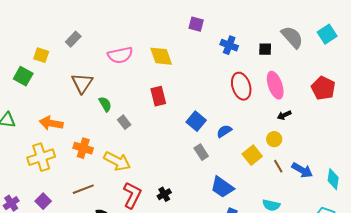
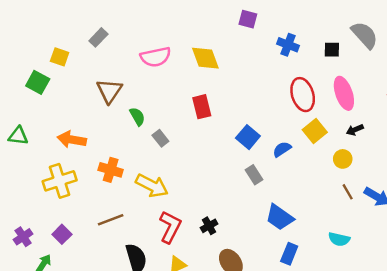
yellow square: (252, 155) -> (315, 131), moved

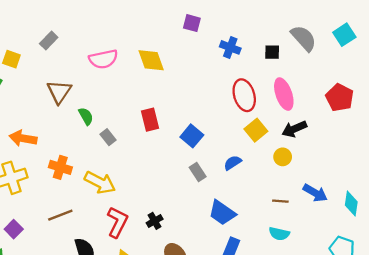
red rectangle: (202, 107) -> (150, 120), moved
black arrow: (355, 130) -> (294, 129), size x1.5
blue semicircle: (282, 149) -> (233, 163), moved
brown line: (348, 192) -> (280, 201), moved, turned -56

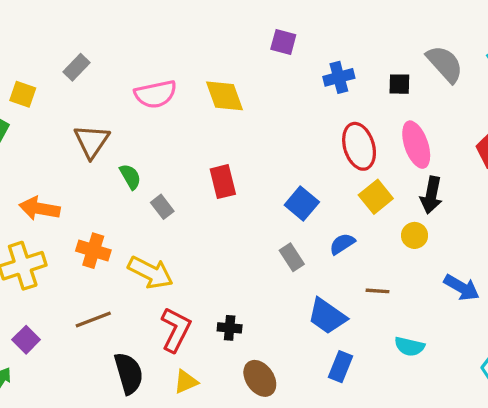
blue cross: (230, 47) -> (339, 77), turned -36
black arrow: (294, 129) -> (431, 195), turned -55
blue square: (192, 136) -> (302, 203), moved
brown line: (280, 201) -> (378, 291), moved
black cross: (155, 221) -> (230, 328), turned 35

